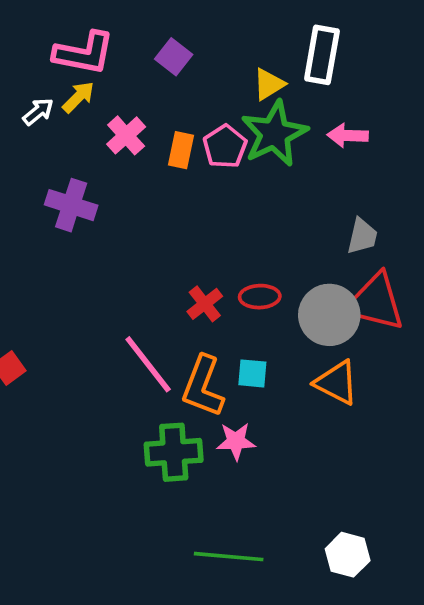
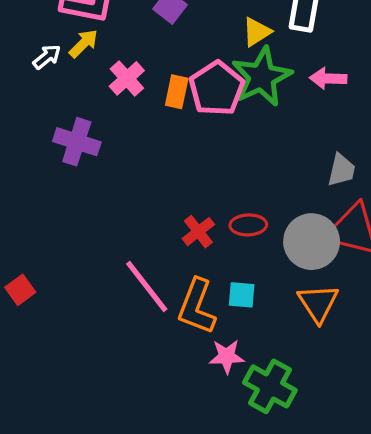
pink pentagon: (225, 146) -> (217, 88), size x1.4
orange triangle: (337, 383) -> (318, 303), turned 30
green cross: (174, 452) -> (270, 386), moved, turned 33

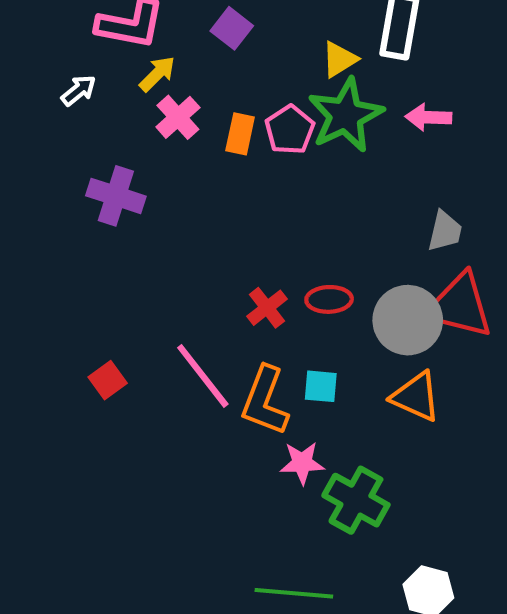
yellow arrow: (83, 43) -> (157, 74), moved
pink pentagon: (217, 88) -> (290, 130), size x0.7
red square: (20, 290) -> (108, 380), moved
orange triangle: (318, 303) -> (416, 397), turned -33

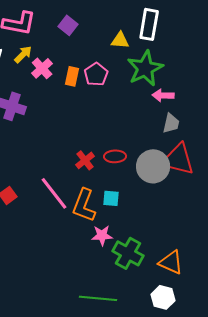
yellow triangle: (339, 59) -> (120, 40), turned 36
yellow arrow: (157, 74) -> (23, 54), moved
green star: (346, 115) -> (145, 68), moved
pink arrow: (428, 117) -> (163, 95), moved
orange triangle: (416, 397) -> (171, 262), moved

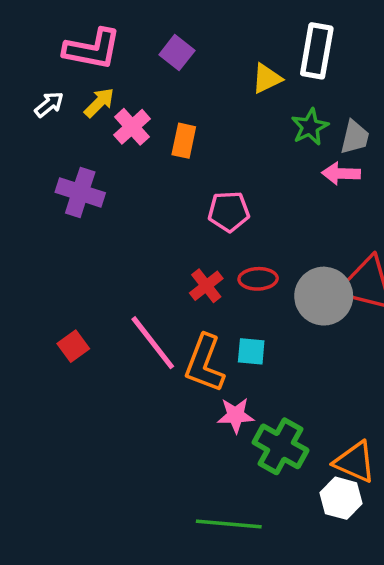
yellow triangle: (120, 40) -> (267, 78), turned -30
green star: (145, 68) -> (310, 127), size x0.6
pink pentagon: (96, 74) -> (229, 211), moved, turned 30
gray trapezoid: (171, 123) -> (355, 137), moved
white hexagon: (163, 297) -> (341, 498), moved

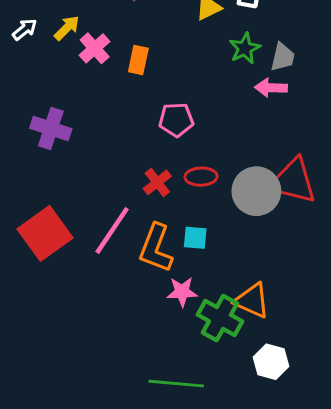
purple cross: (80, 192) -> (51, 128), moved
pink line: (153, 343) -> (112, 231), turned 72
red square: (73, 346) -> (45, 233), size x2.0
orange triangle: (355, 462) -> (252, 301), moved

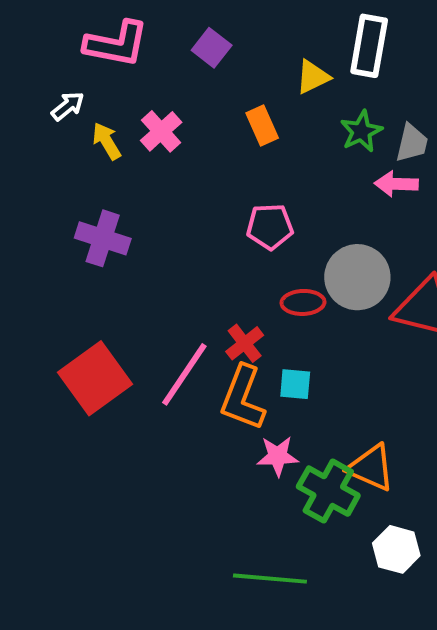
yellow arrow: (67, 28) -> (107, 141), moved, turned -76
orange rectangle: (138, 60) -> (262, 126), moved, turned -36
red cross: (157, 182) -> (245, 343), moved
gray circle: (256, 191) -> (357, 277), moved

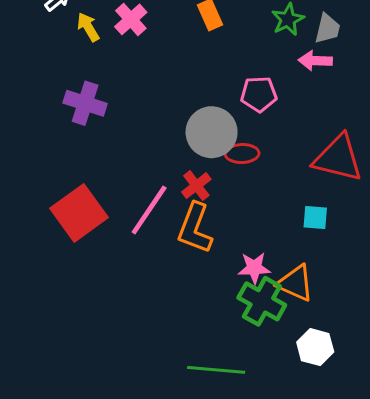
pink pentagon: (270, 227) -> (259, 94), moved
gray circle: (357, 277) -> (212, 132), moved
cyan square: (295, 384) -> (315, 218), moved
pink star: (278, 456) -> (254, 268), moved

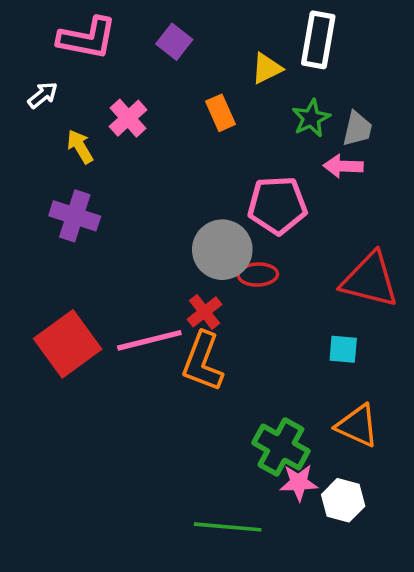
yellow arrow: (88, 27) -> (80, 147), moved
pink pentagon: (259, 94) -> (277, 205), size x1.4
pink line: (149, 210) -> (149, 340), turned 42
pink star: (254, 268) -> (299, 483), moved
orange triangle: (295, 283) -> (357, 426), moved

